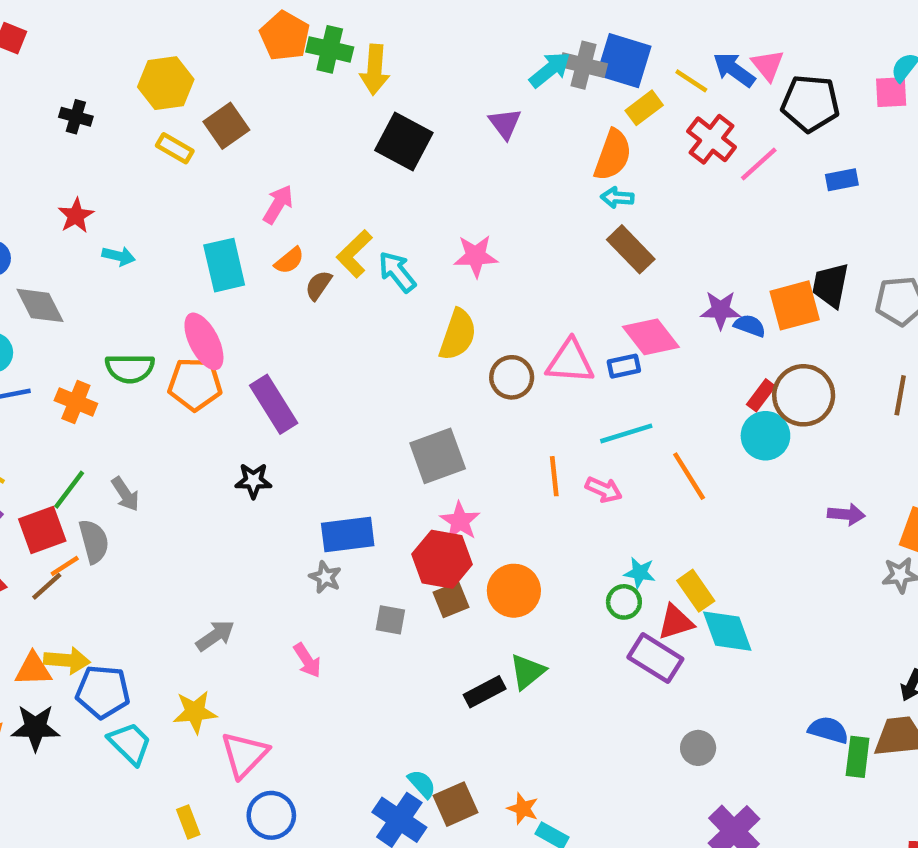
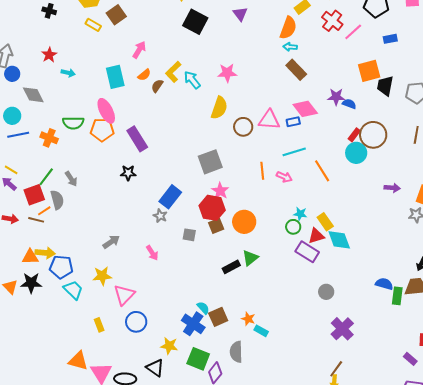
orange square: (795, 305) -> (369, 71), moved
blue rectangle: (348, 535) -> (170, 197), turned -45
brown line: (47, 586) -> (36, 220), turned 56

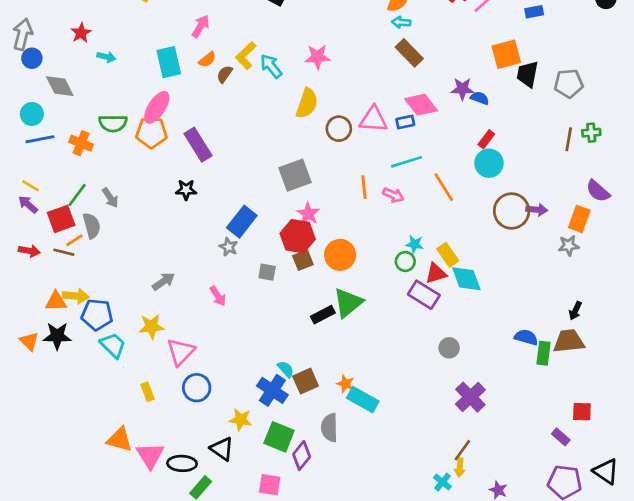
pink ellipse: (106, 111) -> (157, 107), turned 60
brown circle: (373, 135) -> (512, 211), moved
green triangle: (250, 258) -> (348, 303), size x1.4
cyan rectangle: (261, 331) -> (363, 400), size x1.6

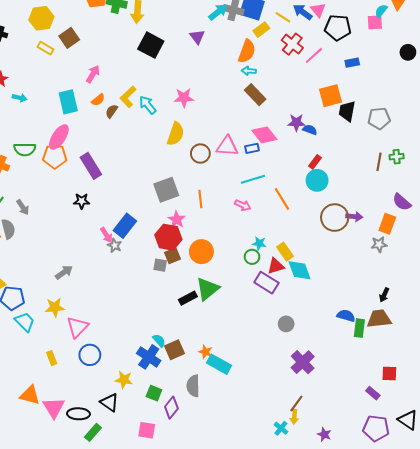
orange line: (364, 187) -> (200, 199), moved
gray square: (267, 272) -> (160, 265), moved
pink arrow: (218, 296) -> (106, 235), moved
green square: (279, 437) -> (154, 393), size x0.7

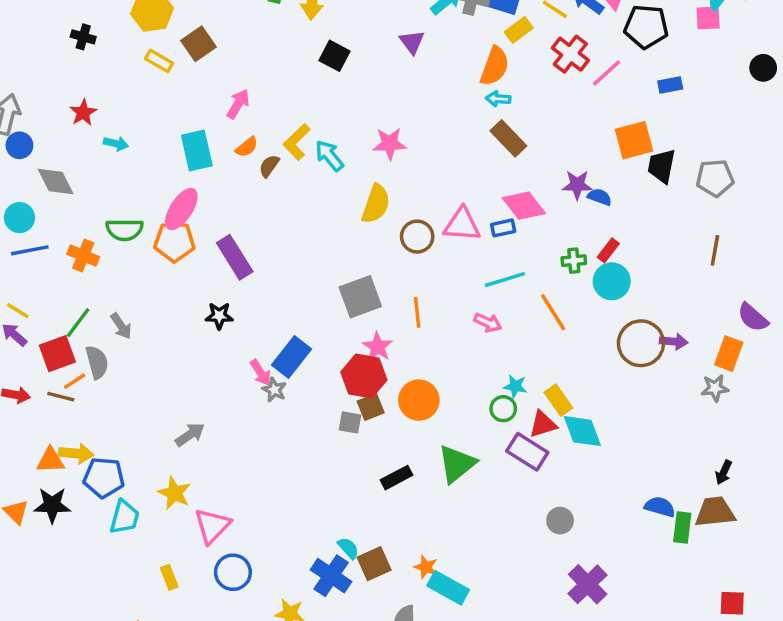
black square: (151, 45) -> (335, 56), size x0.7
green cross: (397, 157) -> (574, 261), moved
green triangle: (208, 289) -> (457, 464), moved
yellow star: (55, 307) -> (174, 493), turned 30
cyan trapezoid: (25, 322) -> (124, 517), turned 60

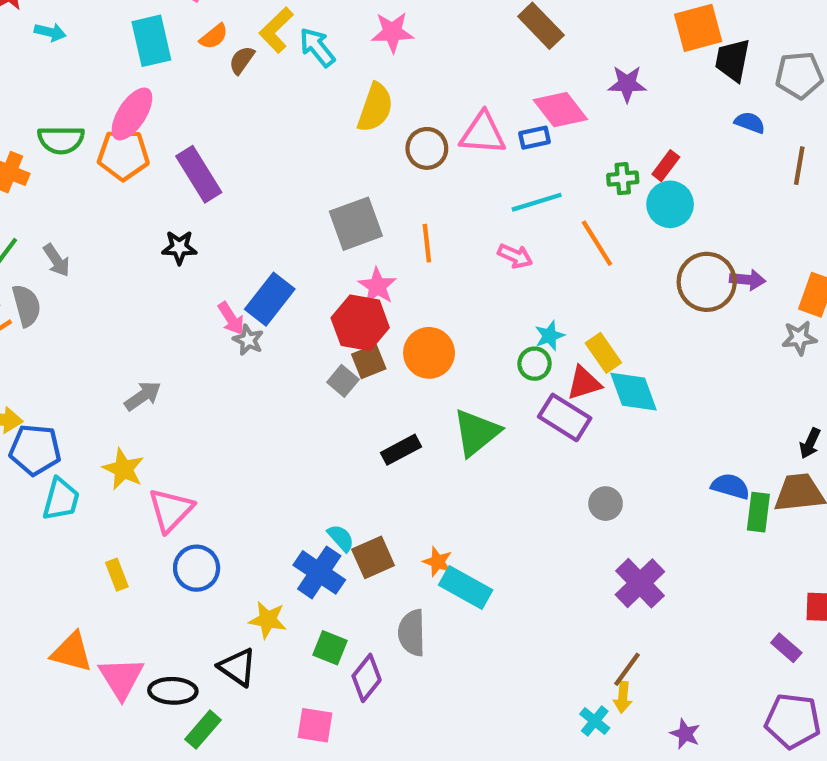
blue semicircle: (600, 197) -> (750, 123), moved
cyan star: (515, 386) -> (550, 336), turned -30
gray square: (350, 422) -> (343, 381), turned 30

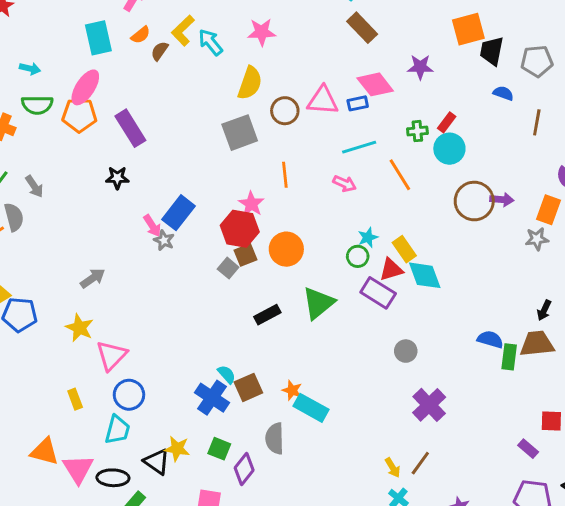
cyan arrow: (50, 32) -> (30, 68), moved
gray square: (356, 224) -> (240, 133), moved
cyan trapezoid: (61, 499) -> (117, 430), moved
yellow star: (268, 620) -> (177, 449), moved
yellow arrow: (623, 697) -> (393, 468), moved, turned -36

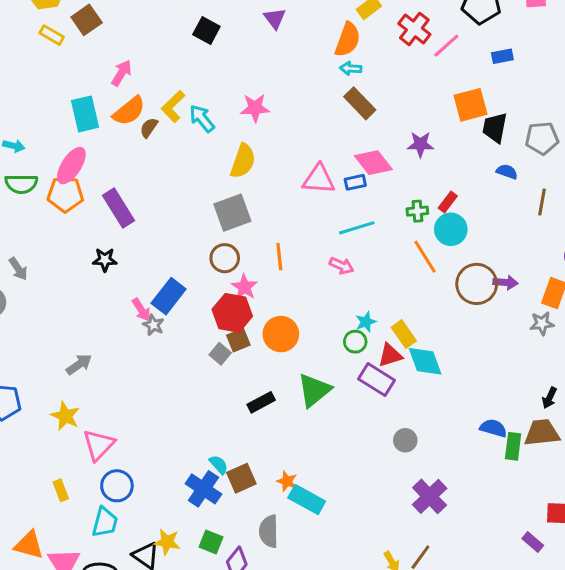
orange semicircle: (141, 35) -> (129, 111), size x1.6
brown circle: (285, 111) -> (225, 258), moved
orange line: (400, 175) -> (425, 257), moved

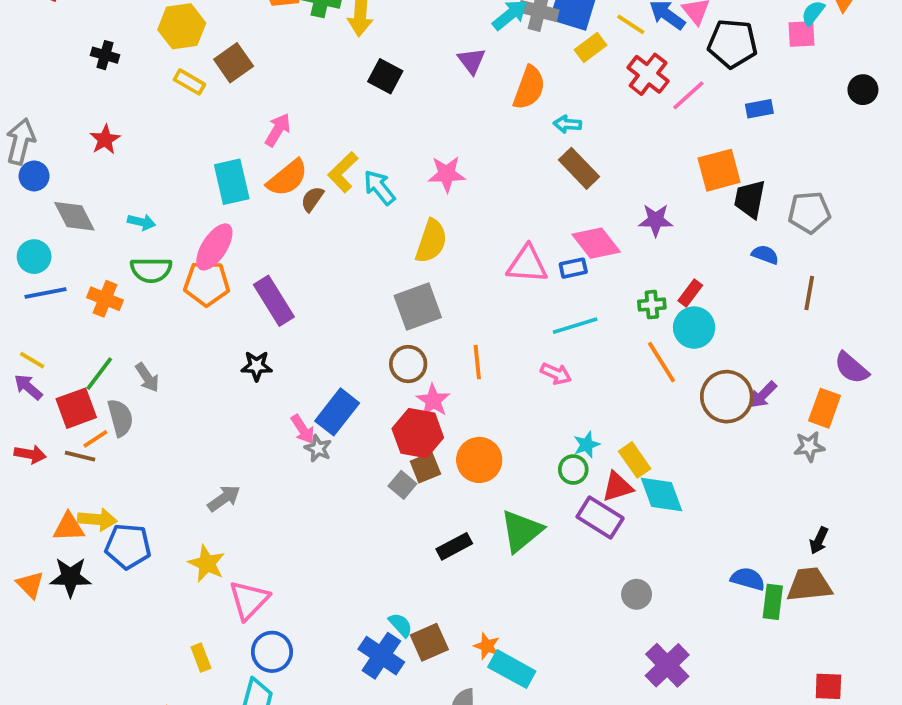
orange semicircle: (348, 40) -> (529, 88), moved
purple arrow: (505, 282) -> (763, 395), turned 130

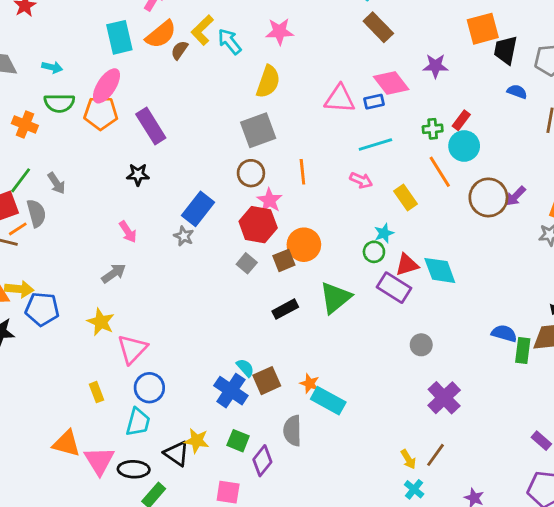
pink arrow: (303, 429) -> (128, 232), moved
yellow rectangle: (635, 460) -> (405, 197), moved
brown square: (425, 468) -> (284, 260), moved

